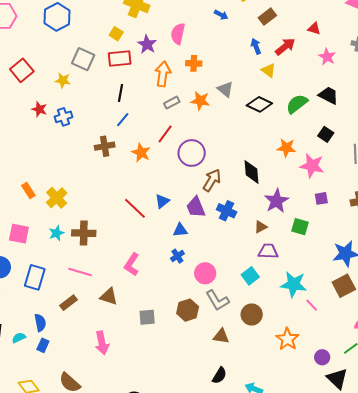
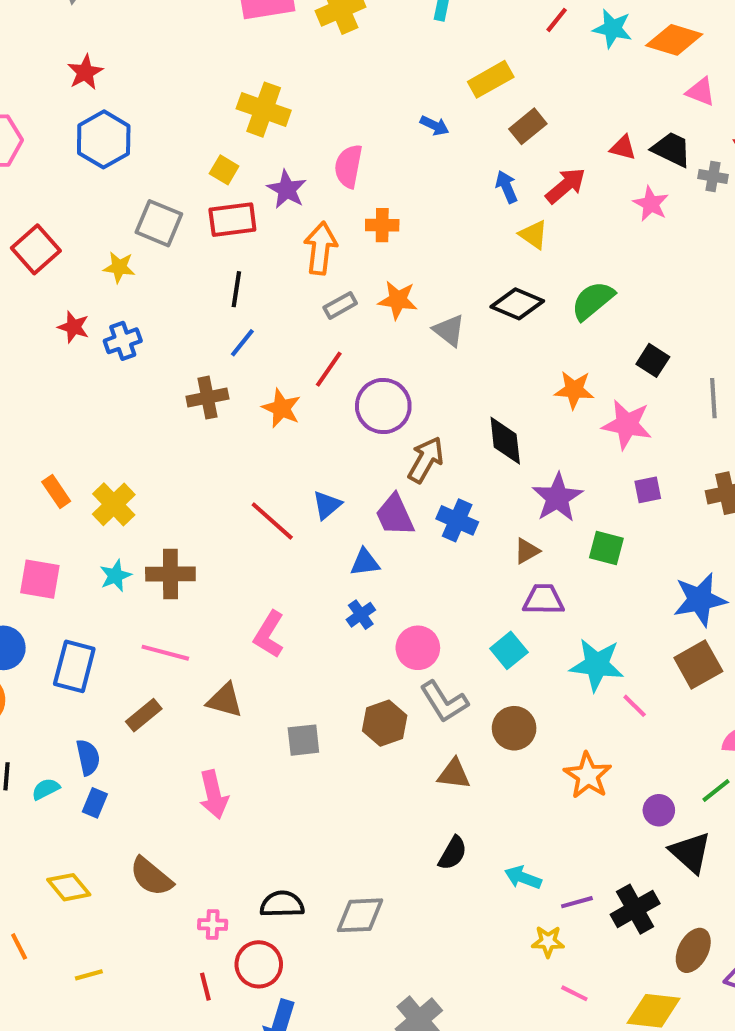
gray triangle: (225, 89) -> (449, 330), moved
black trapezoid: (328, 95) -> (671, 149), moved

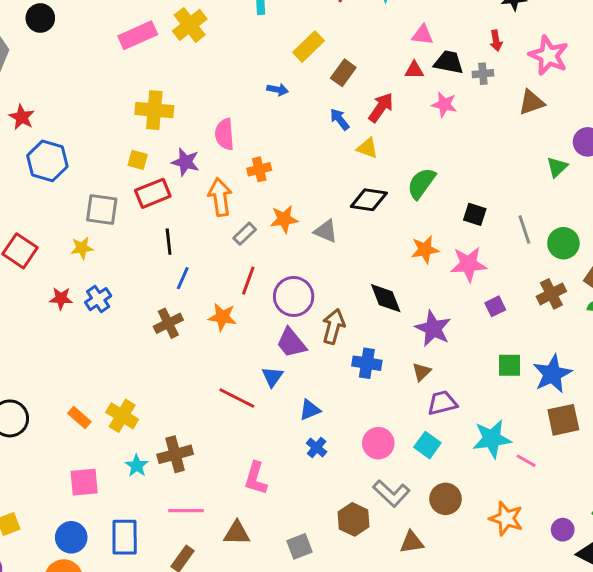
pink triangle: (701, 92) -> (423, 35), moved
purple trapezoid: (395, 515) -> (291, 343), moved
green square: (606, 548) -> (510, 365), moved
pink circle: (418, 648) -> (378, 443), moved
brown square: (698, 664) -> (563, 420), turned 32

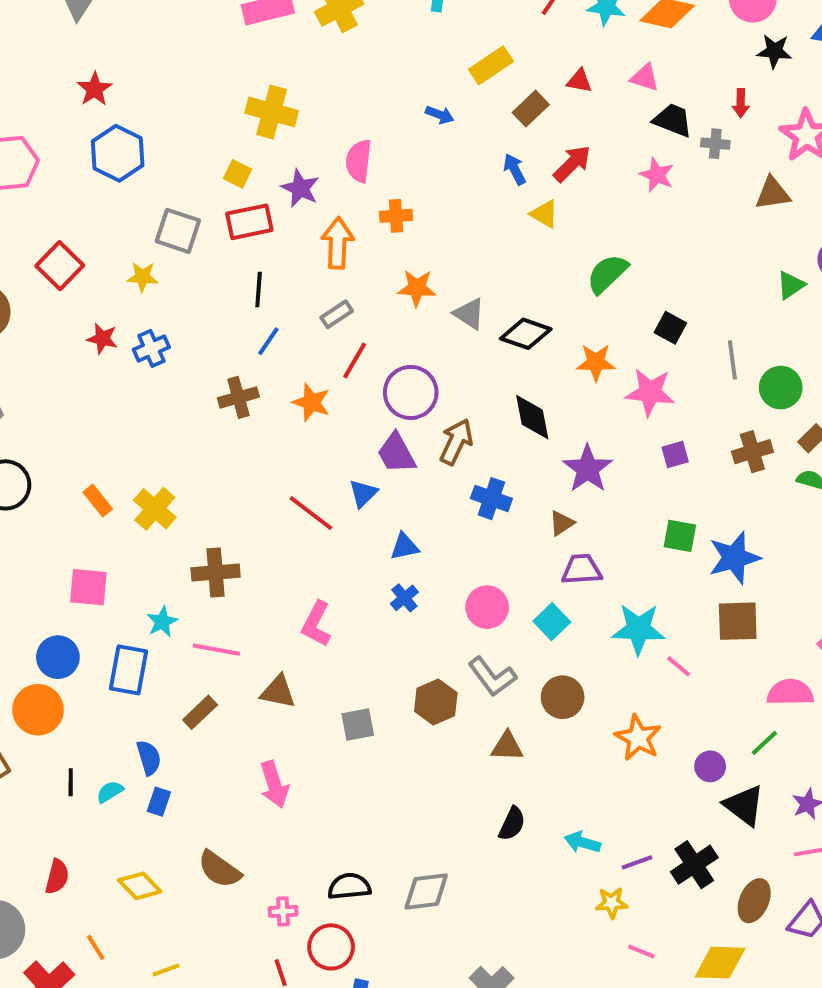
red triangle: (414, 70) -> (579, 81), moved
black diamond: (369, 200) -> (526, 334), moved
gray rectangle: (245, 234) -> (337, 314), moved
cyan star: (137, 466) -> (162, 622), moved

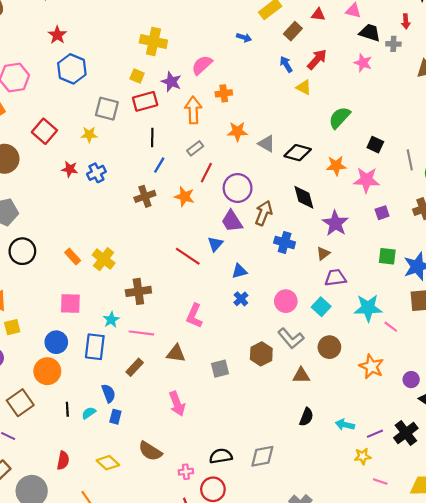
pink semicircle: (359, 161) -> (202, 65), turned 45

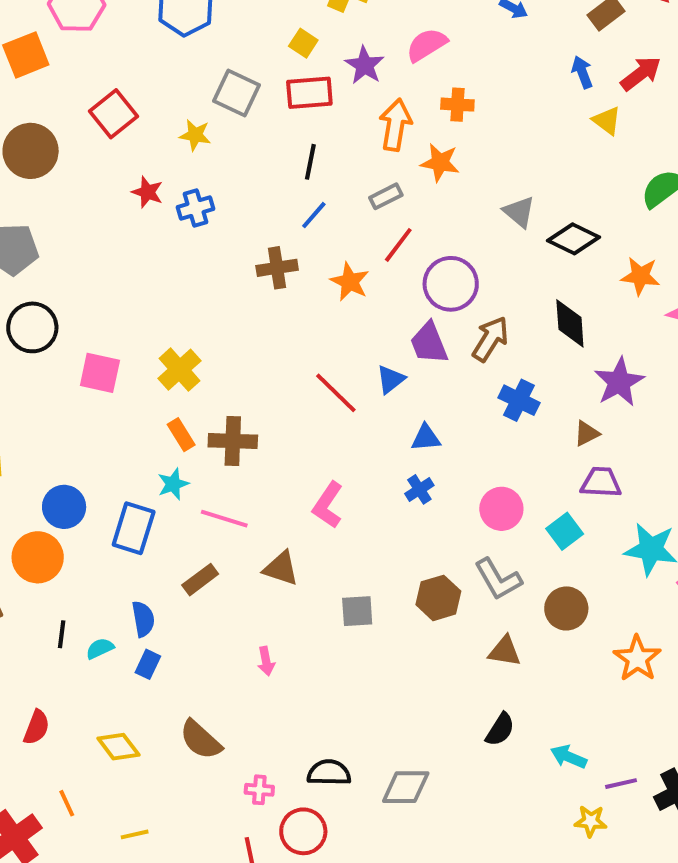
orange star: (237, 131) -> (440, 163), moved
orange rectangle: (73, 257) -> (181, 435), moved
pink square: (70, 303) -> (100, 373), moved
pink arrow: (177, 404) -> (266, 661), size x0.6

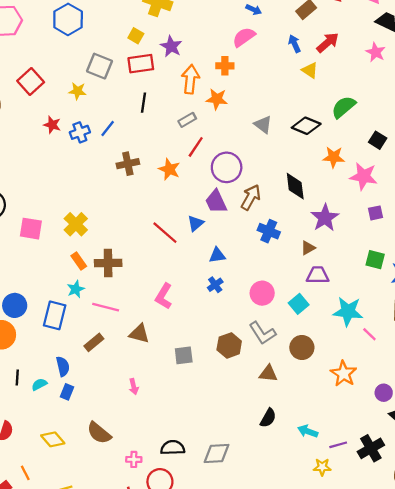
pink semicircle: (427, 45) -> (244, 37), moved
blue line: (314, 215) -> (108, 128), moved
black diamond: (573, 239) -> (306, 126), moved

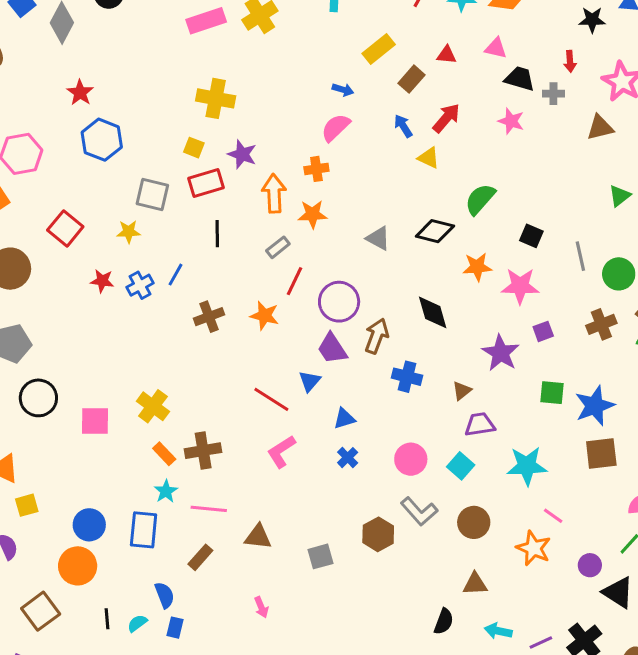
purple star: (325, 218) -> (501, 353), moved
pink L-shape: (164, 296) -> (281, 452), moved, turned 35
pink line: (369, 334) -> (553, 516), moved
brown triangle: (268, 374) -> (475, 584), moved

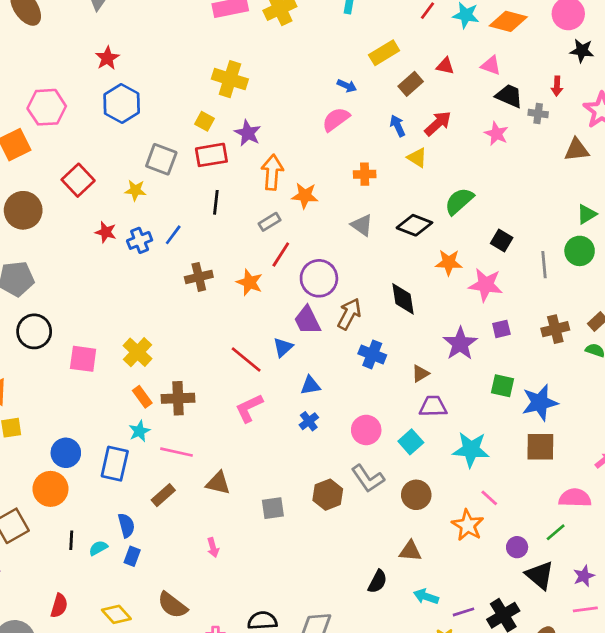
orange cross: (316, 169) -> (365, 174), moved
green circle: (619, 274) -> (580, 251), moved

